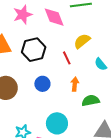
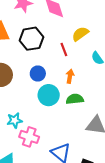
green semicircle: (91, 101) -> (75, 99), moved
cyan circle: (57, 123) -> (49, 95), moved

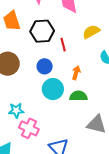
red line: (64, 49) -> (63, 45), moved

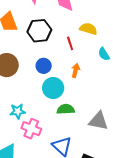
yellow semicircle: (91, 32) -> (88, 29), turned 48
red line: (63, 45) -> (70, 43), moved
green semicircle: (78, 96) -> (66, 109), moved

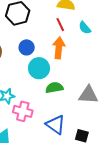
red line: (70, 43) -> (60, 25), moved
orange arrow: (76, 70) -> (59, 48), size x1.5

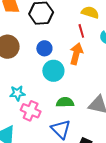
green semicircle: (54, 88) -> (65, 102), moved

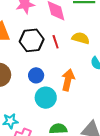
red line: (81, 31) -> (56, 42), moved

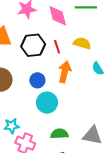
orange arrow: (68, 80) -> (65, 72), moved

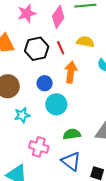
pink diamond: (58, 16) -> (58, 17), turned 55
cyan star: (12, 126) -> (22, 115), moved

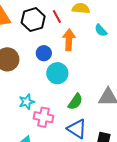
cyan star: (22, 115) -> (27, 102), moved
green semicircle: (72, 134) -> (75, 102), turned 138

